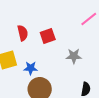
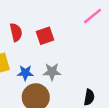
gray star: (74, 56) -> (52, 72), moved

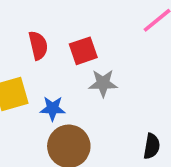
gray star: (52, 72) -> (103, 83), moved

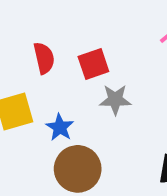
blue star: (53, 108) -> (60, 127), turned 30

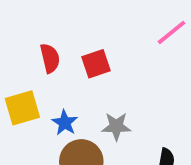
gray star: (115, 100) -> (116, 126), moved

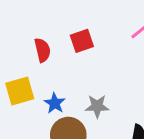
red square: (96, 64) -> (82, 41), moved

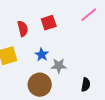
blue star: (55, 103) -> (42, 55), moved

